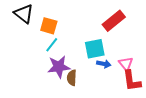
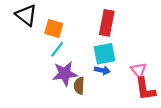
red rectangle: (114, 21) -> (107, 23), moved, turned -40
blue arrow: (104, 64) -> (102, 70), moved

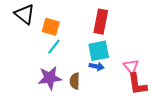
purple star: (65, 74) -> (50, 78), moved

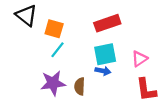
red rectangle: (101, 22) -> (107, 23), turned 60
pink triangle: (131, 66) -> (140, 59), moved, turned 35

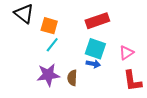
cyan square: (105, 54) -> (95, 49), turned 30

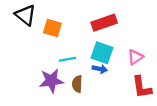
cyan line: (52, 45) -> (67, 59), moved, turned 42

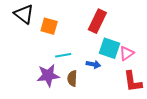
red rectangle: (104, 23) -> (97, 21), turned -45
cyan square: (102, 53) -> (109, 48), moved

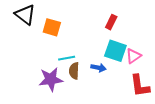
red rectangle: (97, 21) -> (111, 22), moved, size x0.6
brown semicircle: (72, 78) -> (74, 71), moved

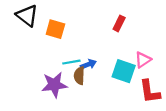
cyan square: (115, 51) -> (124, 71), moved
blue arrow: (98, 68) -> (88, 64), moved, turned -32

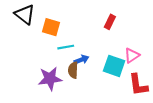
cyan line: (71, 62) -> (66, 47), moved

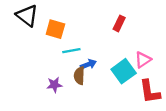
cyan square: (114, 66) -> (124, 71), turned 35
purple star: (50, 79) -> (54, 85), size x0.6

